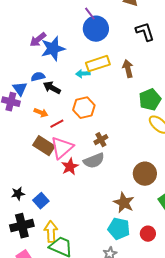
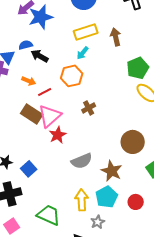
cyan arrow: (83, 74) -> (83, 53), moved, turned -48
gray semicircle: (94, 161) -> (82, 161), moved
cyan pentagon: (119, 229) -> (107, 197), turned 30
yellow arrow: (51, 232) -> (82, 200), moved

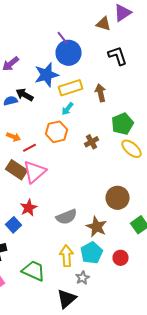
blue star: (41, 17) -> (46, 75), moved
black arrow: (40, 56) -> (24, 95), moved
brown cross: (89, 108) -> (92, 142), moved
red star: (58, 135) -> (28, 208), moved

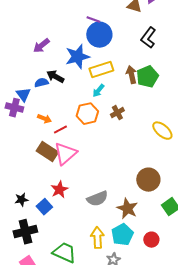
purple line: (62, 38) -> (93, 20), turned -32
black L-shape: (118, 56) -> (148, 38), turned -125
green pentagon: (122, 124) -> (147, 77), moved
brown cross: (92, 142) -> (117, 113), moved

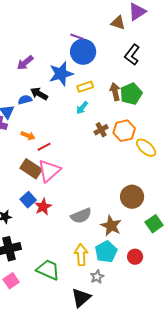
yellow rectangle: (101, 70) -> (85, 87), size x0.7
orange hexagon: (87, 114) -> (124, 131), moved
blue square: (44, 207) -> (28, 200), moved

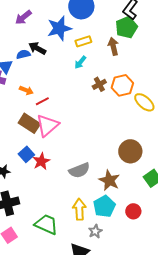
green pentagon: (131, 94) -> (126, 27), moved

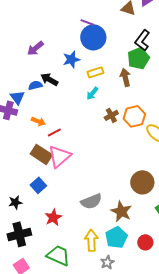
blue star: (59, 28) -> (71, 59), size x0.7
red star: (41, 161) -> (53, 217), moved

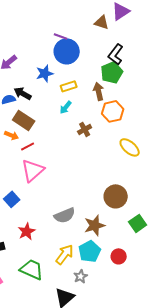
orange hexagon: (134, 116) -> (113, 111), moved
brown rectangle: (41, 154) -> (24, 120), moved
brown star: (121, 211) -> (95, 225), turned 30
yellow arrow: (91, 240) -> (65, 254), turned 40

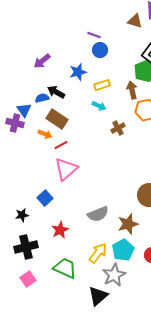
blue circle: (67, 51) -> (100, 50), size x0.6
cyan arrow: (66, 107) -> (99, 106), turned -104
gray star: (81, 276) -> (114, 275), size x1.6

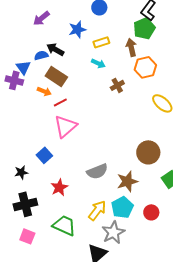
pink square: (28, 279) -> (27, 236), turned -35

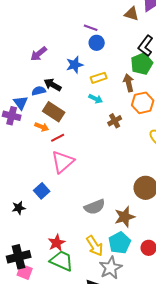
red star: (59, 187) -> (57, 243), moved
black cross: (25, 204) -> (19, 257), moved
yellow arrow: (97, 210) -> (95, 246), turned 110

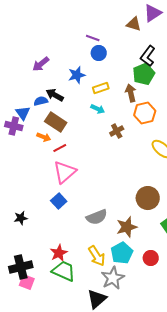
blue square: (42, 191) -> (59, 201), moved

